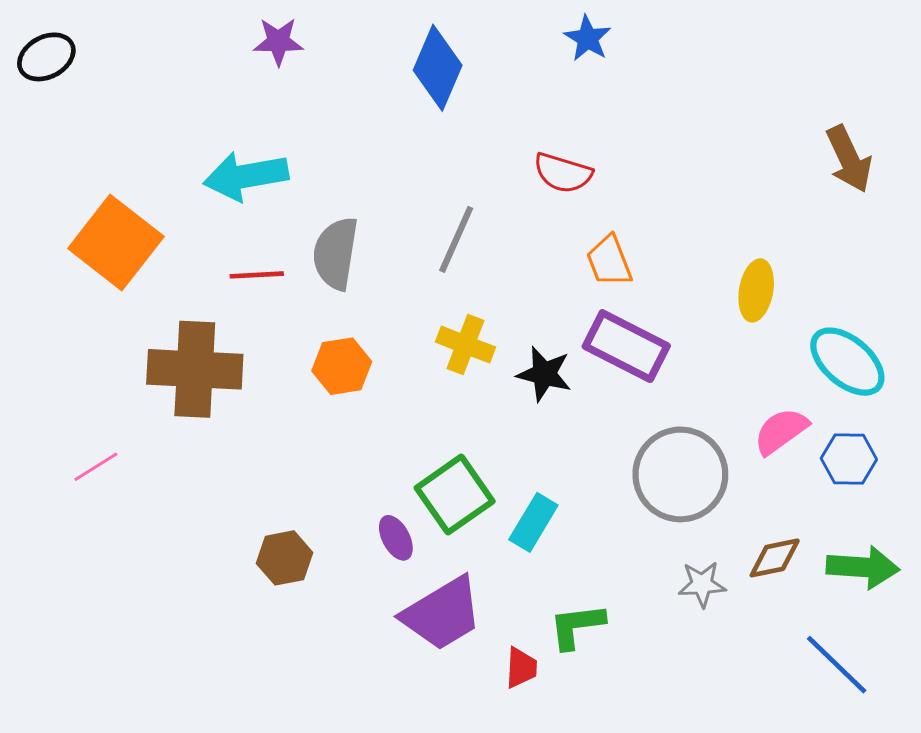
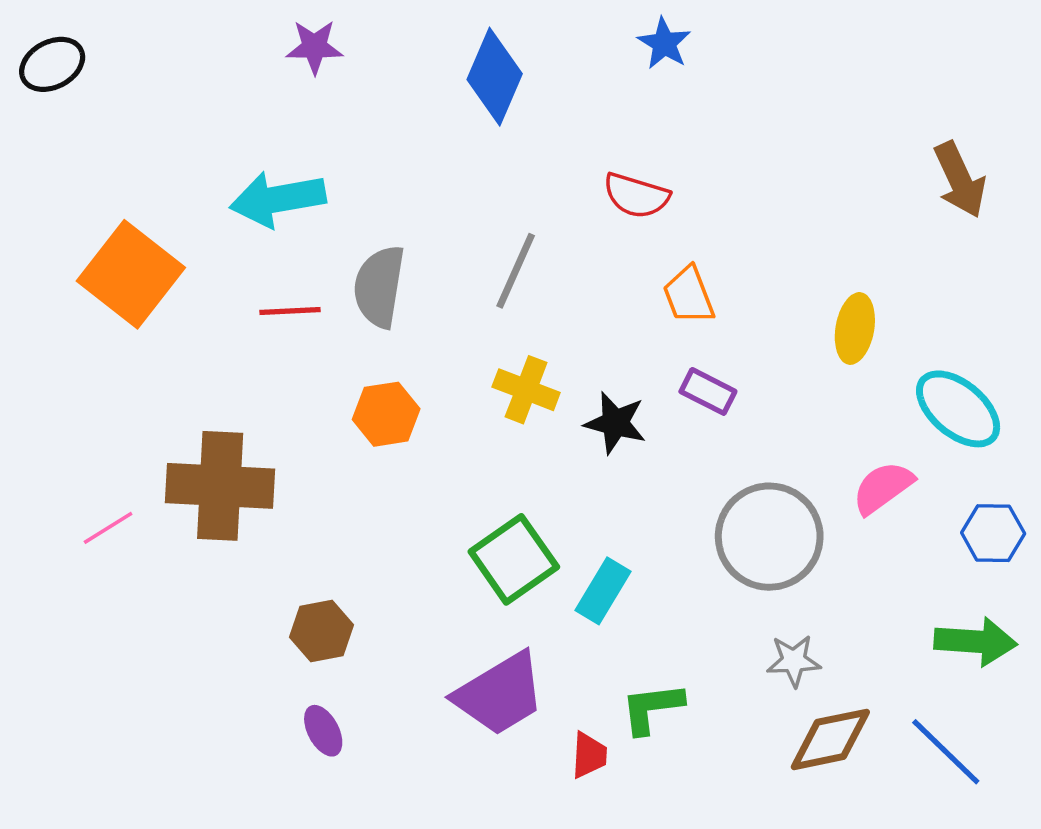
purple rectangle: (626, 346) -> (708, 391), size x0.6
brown cross: (195, 369) -> (220, 486), moved
blue hexagon: (849, 459) -> (993, 533), moved
purple ellipse: (396, 538) -> (323, 731), moved
brown diamond: (775, 558) -> (830, 739), moved, size x1.4

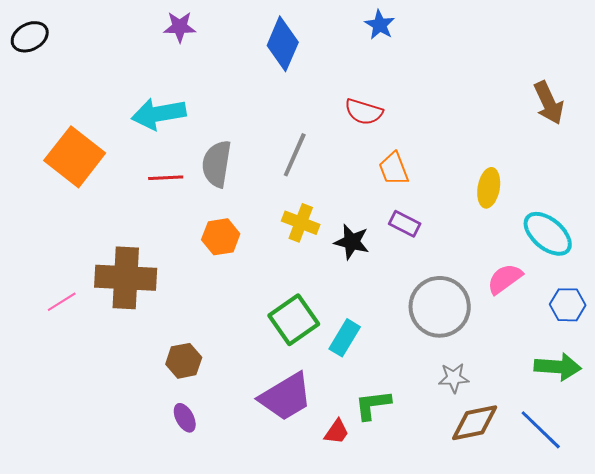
red trapezoid: (589, 755) -> (337, 432), turned 32

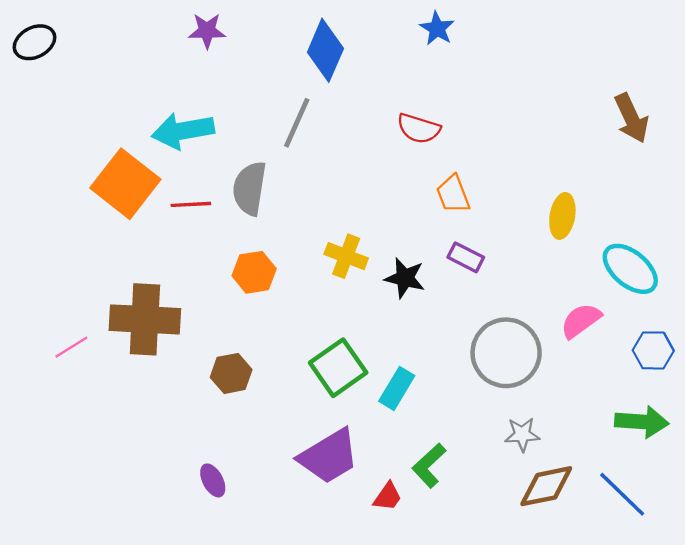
gray line: (295, 155) -> (297, 123), moved
orange square: (75, 157) -> (125, 184), moved
brown hexagon: (184, 361) -> (231, 373), moved
green L-shape: (373, 405) -> (429, 465), turned -36

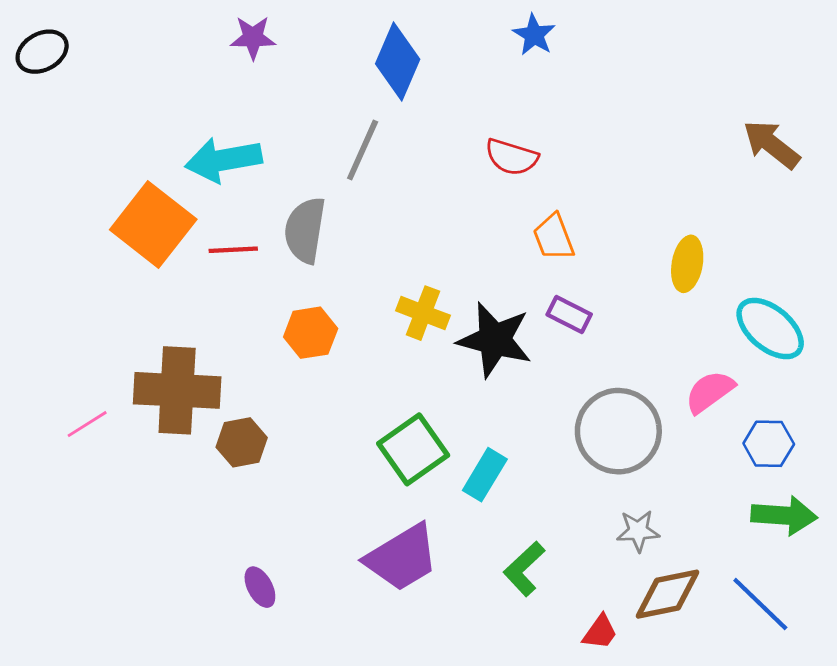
brown arrow: (631, 118) -> (772, 144), turned 153
black star: (405, 278) -> (495, 340), size x1.5
blue hexagon: (653, 350) -> (769, 444), moved
brown hexagon: (231, 373) -> (242, 442), moved
red trapezoid: (388, 497) -> (600, 632), moved

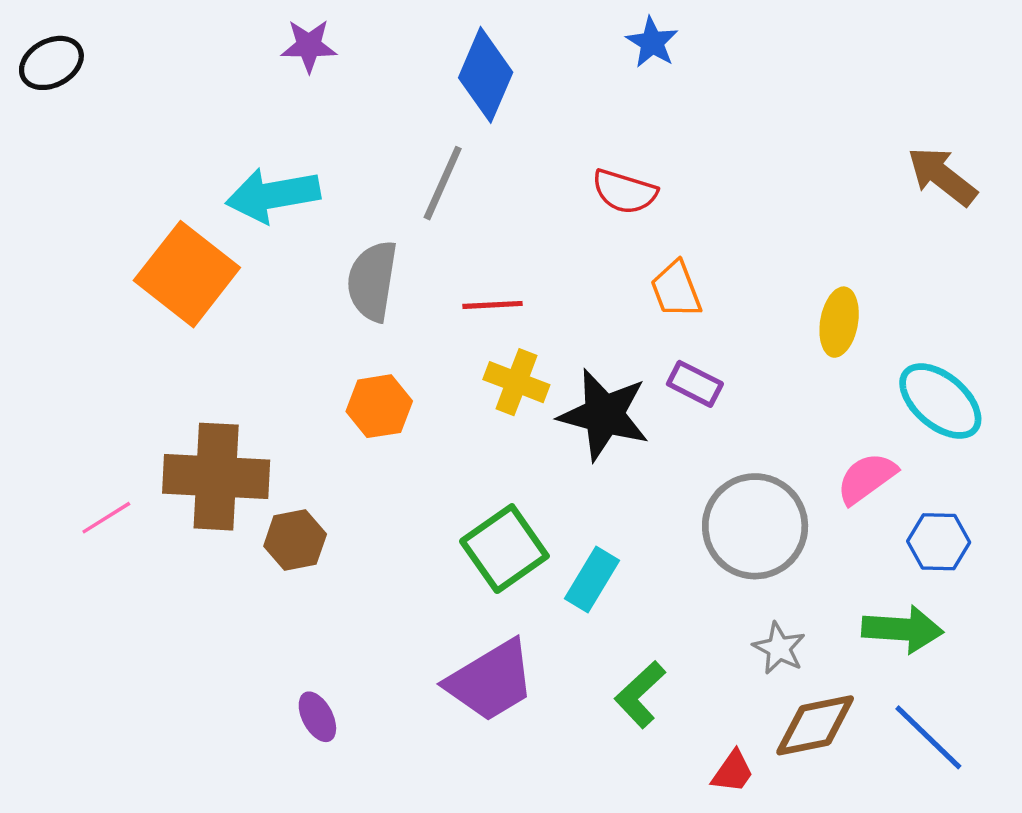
red line: (233, 250) -> (492, 305), moved
green arrow: (784, 515) -> (903, 629), moved
gray star: (638, 531) -> (779, 648), turned 30

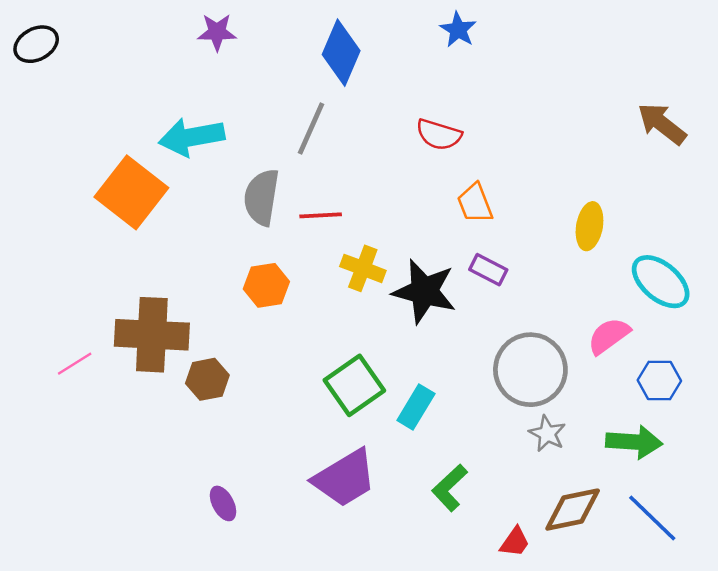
red line: (492, 305) -> (321, 215), moved
gray star: (779, 648) -> (547, 434), moved

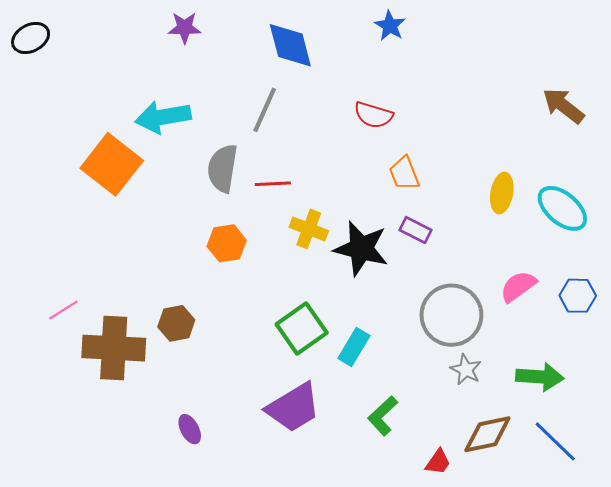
blue diamond: (341, 53) -> (290, 45), turned -38
cyan ellipse: (661, 282) -> (562, 208), moved
brown cross: (152, 335) -> (114, 348), moved
blue hexagon: (659, 381) -> (578, 296), moved

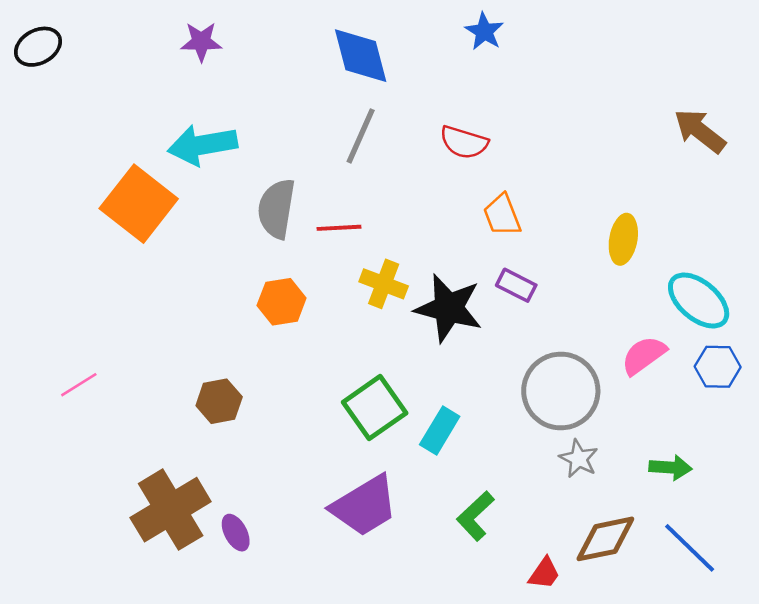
purple star: (185, 28) -> (201, 42), moved
gray line: (265, 110) -> (361, 136), moved
cyan ellipse: (562, 208) -> (699, 300), moved
brown cross: (114, 348) -> (171, 510), moved, turned -34
green arrow: (540, 377) -> (670, 468), size x0.7

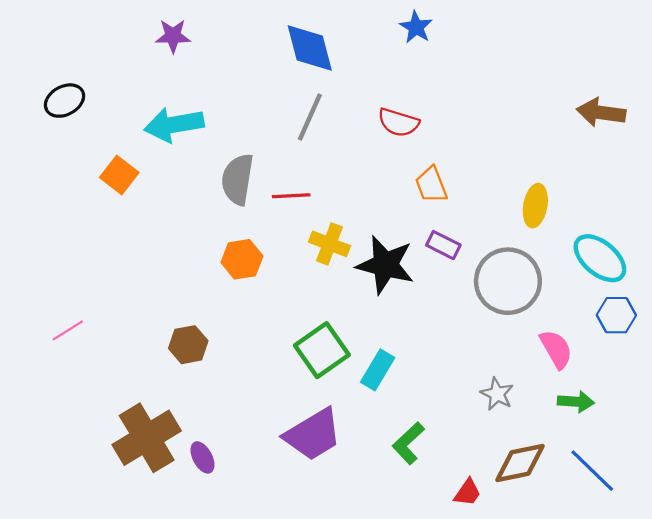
black ellipse: (38, 47) -> (65, 101), moved
brown arrow: (700, 131) -> (601, 113), turned -30
orange square: (139, 204) -> (119, 175), size x0.6
pink semicircle: (644, 355) -> (556, 349), moved, turned 96
gray circle: (561, 391) -> (508, 281), moved

